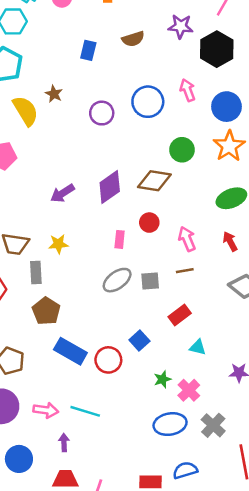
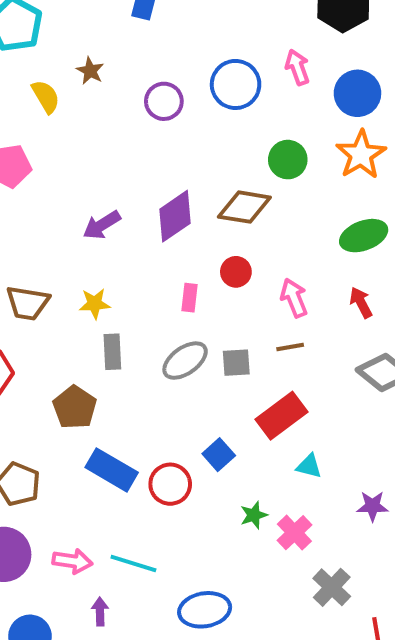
yellow semicircle: (25, 111) -> (46, 97), size x0.7
gray rectangle: (36, 273) -> (112, 352), moved
red rectangle: (180, 315) -> (281, 416), size x1.4
blue ellipse: (170, 424) -> (205, 610), moved

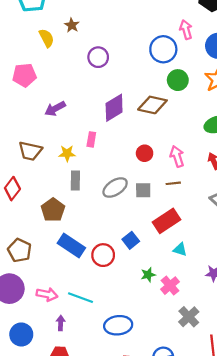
blue circle: (236, 84) -> (163, 49), moved
purple circle: (164, 101) -> (98, 57), moved
purple arrow: (102, 225) -> (55, 109), moved
red circle: (236, 272) -> (145, 153), moved
pink rectangle: (190, 298) -> (91, 139), moved

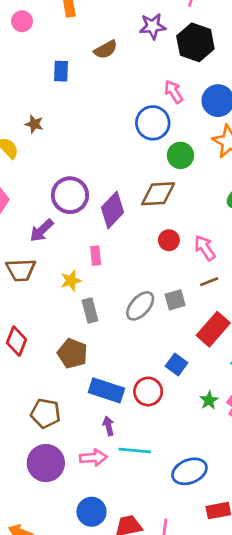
purple circle: (98, 57) -> (70, 195), moved, size x1.4
brown trapezoid: (30, 151) -> (21, 270), moved
red circle: (145, 153) -> (169, 240), moved
purple arrow: (61, 323) -> (108, 426), moved
blue circle: (21, 334) -> (92, 512), moved

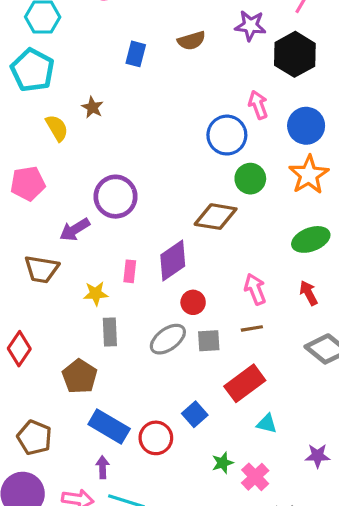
purple diamond: (113, 210) -> (173, 260), moved
red circle: (169, 240) -> (193, 302), moved

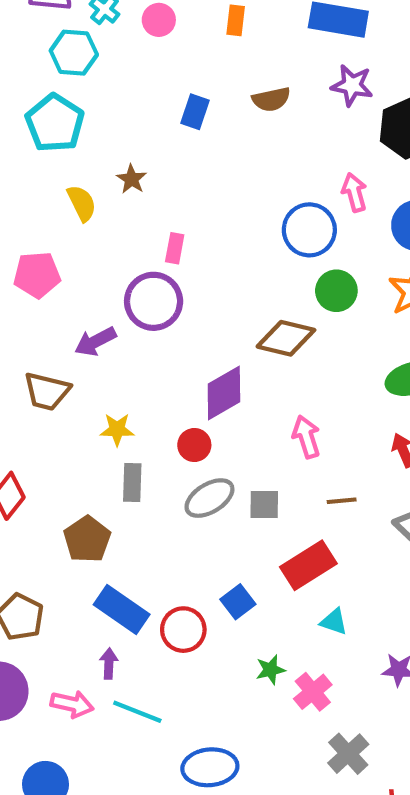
pink rectangle: (130, 271) -> (175, 248), moved
pink arrow: (255, 289) -> (306, 437), moved
red circle: (193, 302) -> (194, 445), moved
brown line: (252, 328) -> (342, 501), moved

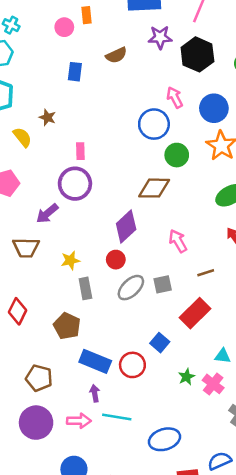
pink circle: (159, 20) -> (64, 27), moved
cyan triangle: (334, 622) -> (223, 356), moved

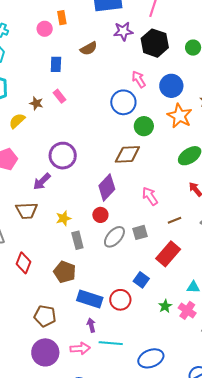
yellow semicircle: (22, 137) -> (17, 121), turned -90
pink rectangle: (80, 151) -> (59, 96), moved, turned -32

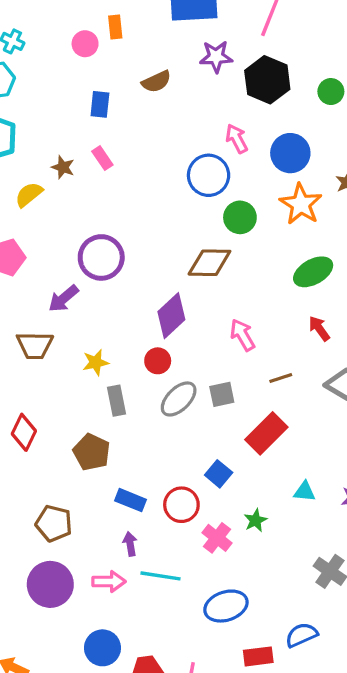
blue rectangle: (90, 299) -> (130, 500), size x0.7
pink cross: (187, 310) -> (217, 538), moved

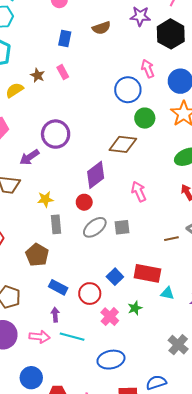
brown line: (281, 378) -> (171, 239), moved
red rectangle: (266, 433) -> (147, 273), moved, turned 50

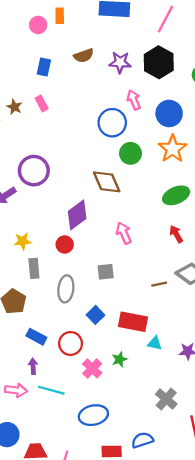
purple star: (140, 16) -> (120, 62), moved
brown diamond: (123, 144) -> (107, 182), turned 60
gray ellipse: (95, 227) -> (66, 289), moved, turned -45
blue square: (115, 277) -> (95, 315), moved

